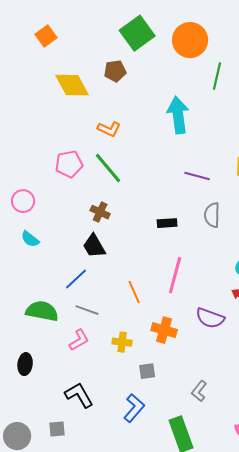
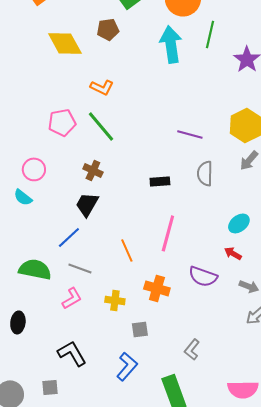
cyan arrow: (178, 115) -> (171, 44), moved
pink circle: (23, 201) -> (34, 169), moved
black trapezoid: (94, 246) -> (87, 204), turned 60

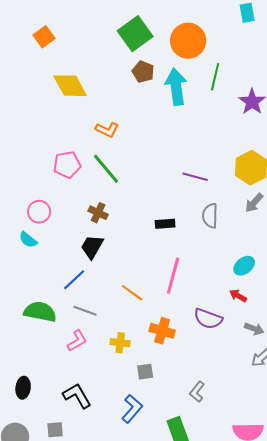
brown pentagon: (108, 29) -> (143, 72), moved, turned 30
orange line: (127, 250) -> (132, 293), turned -30
black ellipse: (18, 322) -> (23, 388), moved

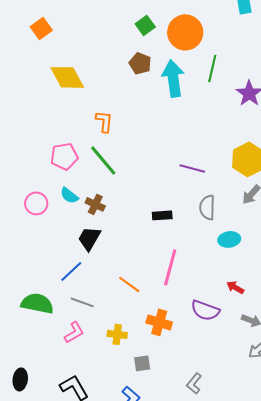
green square: (135, 34) -> (145, 25), moved, size x0.6
orange L-shape: (107, 130) -> (104, 121), turned -110
cyan semicircle: (28, 240) -> (69, 195), moved
cyan ellipse: (244, 266) -> (229, 239), moved, turned 30

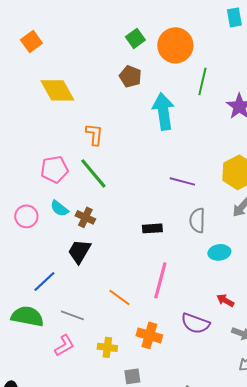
cyan arrow: (173, 78) -> (163, 111), moved
blue line: (71, 271) -> (44, 281), moved

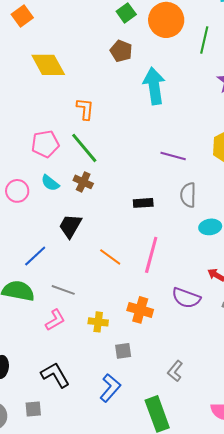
green line: (202, 81) -> (204, 40), moved
brown cross: (85, 217) -> (83, 182), moved
orange line: (119, 297) -> (110, 257), moved

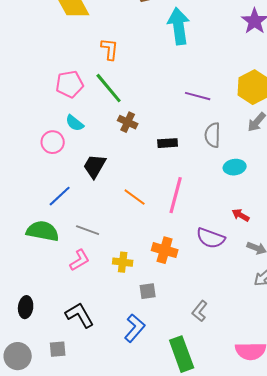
brown cross: (83, 182) -> (128, 122), moved
pink circle: (17, 191) -> (53, 142), moved

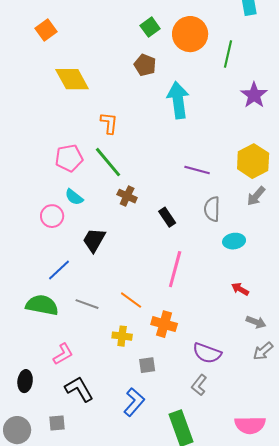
black rectangle: (168, 143) -> (167, 217), turned 60
orange line: (135, 197) -> (131, 300), moved
purple semicircle: (211, 238) -> (207, 353), moved
pink L-shape: (80, 260) -> (63, 354), moved

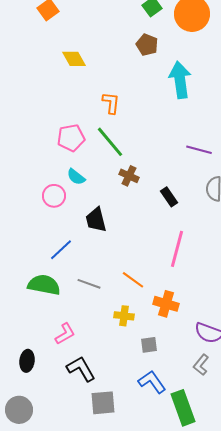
yellow diamond: (72, 79) -> (74, 59), size x0.7
black trapezoid: (94, 240) -> (96, 220), turned -44
blue L-shape: (134, 402) -> (152, 382), moved, turned -76
gray square: (57, 423) -> (103, 403), moved, size x1.5

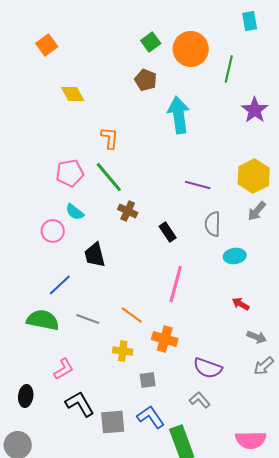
gray L-shape: (201, 365) -> (200, 400), turned 100
gray square: (103, 403) -> (113, 422), moved

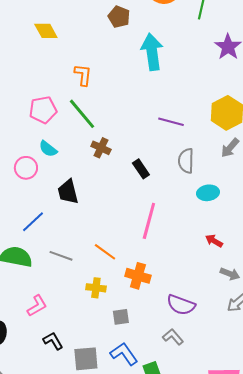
black L-shape: (80, 404) -> (53, 341), size x0.7

